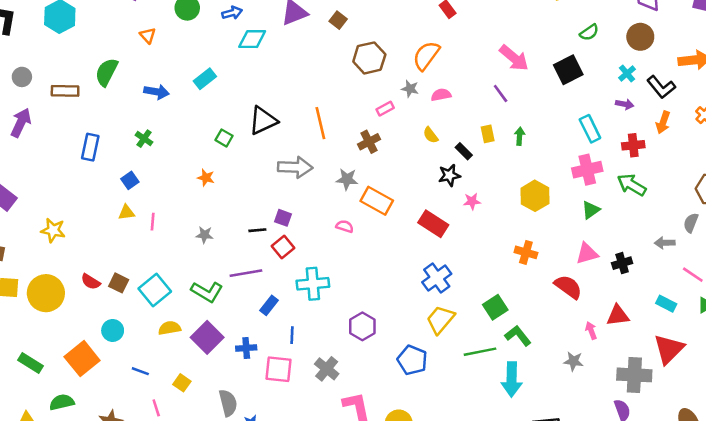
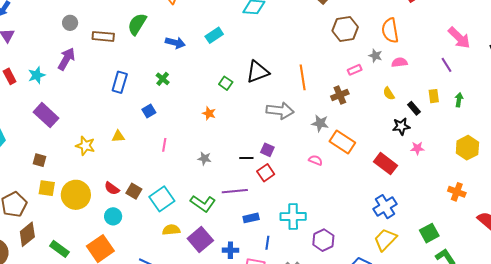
orange semicircle: (426, 56) -> (390, 30), turned -50
yellow triangle: (126, 212) -> (118, 136), moved
cyan cross: (313, 284) -> (293, 216), moved
blue rectangle: (269, 305) -> (251, 218), turned 35
cyan circle: (113, 330) -> (113, 216), moved

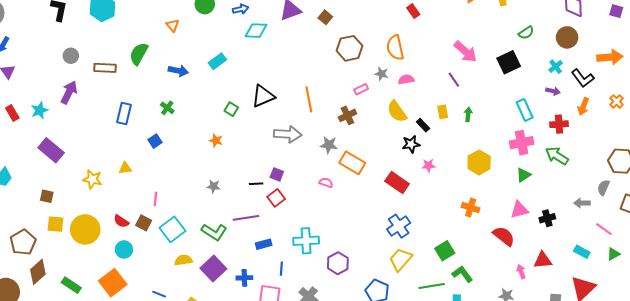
yellow semicircle: (389, 93) -> (397, 111), size x1.6
pink line: (164, 145) -> (155, 199), moved

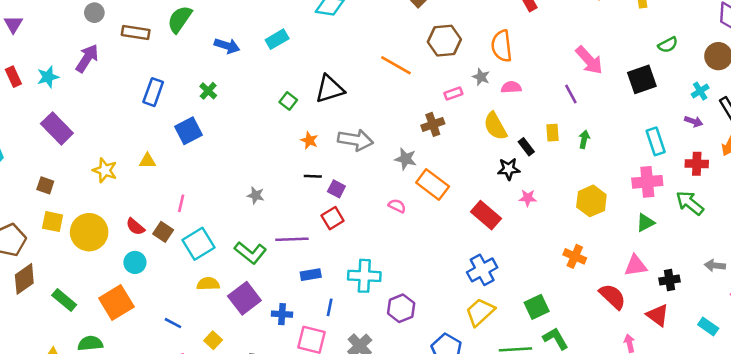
orange line: (309, 99) -> (396, 65), moved, turned -55
blue square: (155, 141) -> (188, 131), size x1.5
orange star: (216, 141) -> (309, 140), moved
black line: (256, 184) -> (313, 176), moved
red triangle: (543, 260) -> (658, 315), moved, turned 36

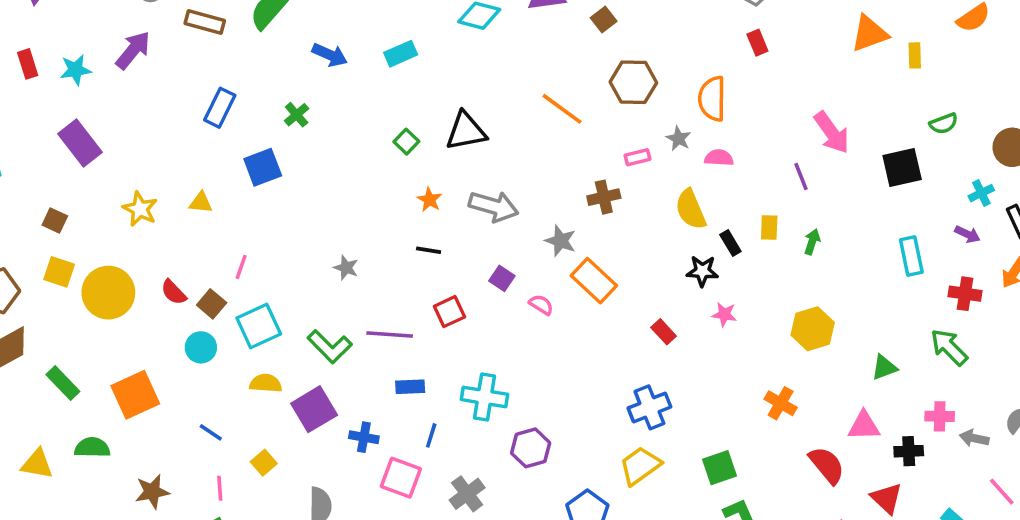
pink cross: (647, 182) -> (940, 416), moved, size x0.7
purple square: (336, 189) -> (502, 278), moved
red rectangle: (486, 215) -> (664, 332), size x0.6
cyan circle: (135, 262) -> (201, 347), moved

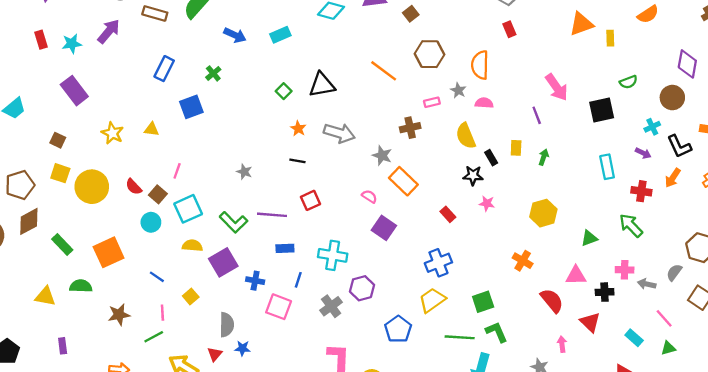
purple square: (502, 278) -> (384, 228), moved, size x1.5
gray cross: (467, 494) -> (331, 306), moved

